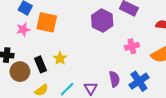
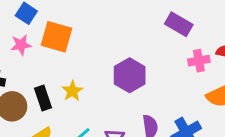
purple hexagon: (102, 21) -> (130, 75), moved
pink cross: (132, 46) -> (199, 61), moved

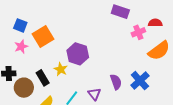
orange square: (56, 37) -> (43, 36), turned -35
purple hexagon: (130, 75) -> (78, 54), moved

